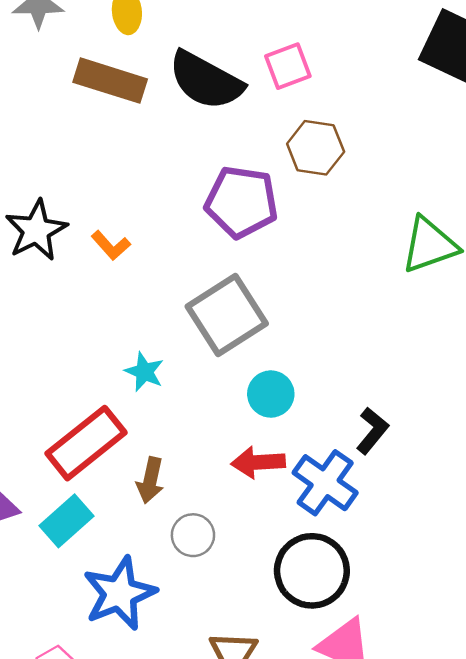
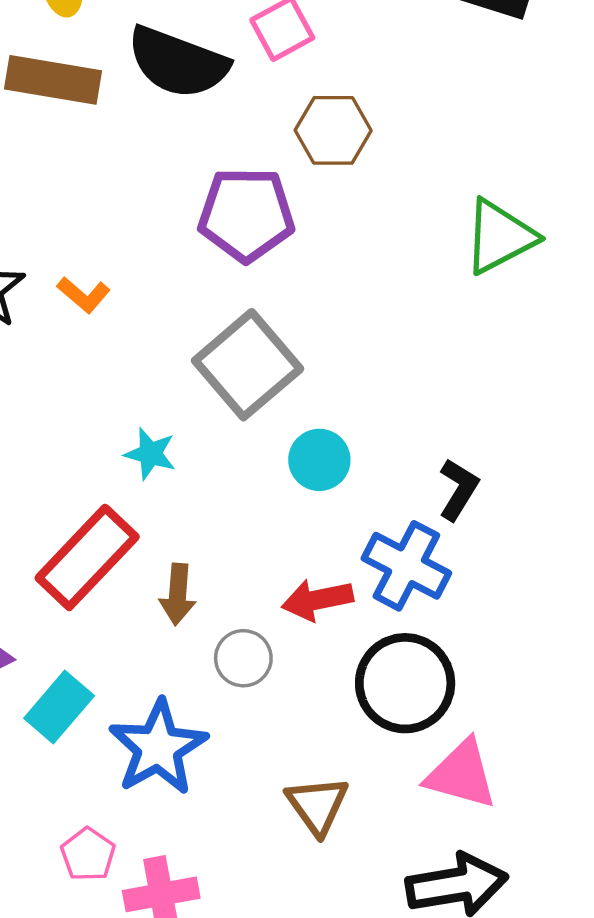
red arrow: (258, 462) -> (317, 600), moved
cyan rectangle: (66, 521) -> (59, 707), moved

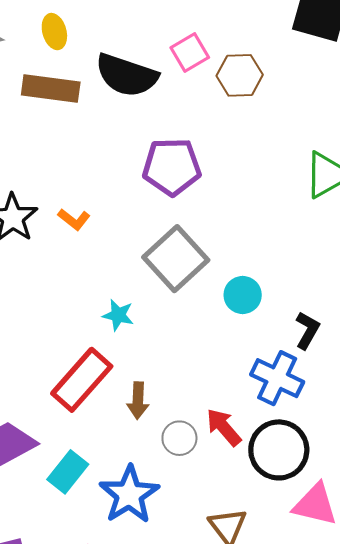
brown hexagon: (333, 130) -> (240, 75), moved
cyan circle: (319, 460) -> (243, 295), moved
red arrow: (317, 600) -> (224, 427), moved, turned 63

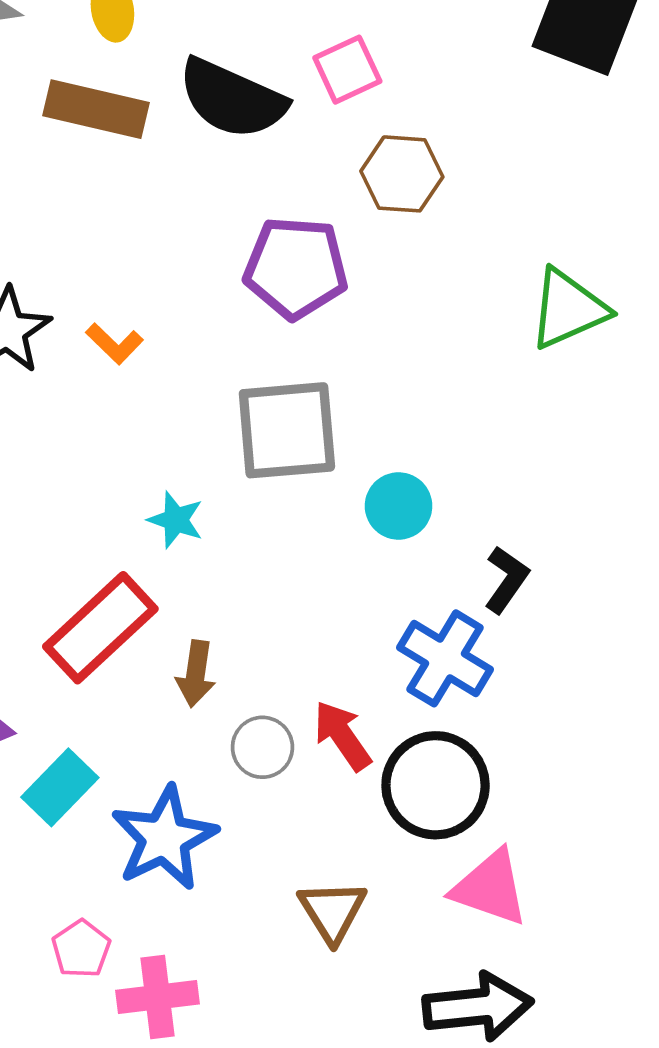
brown hexagon: (240, 75) -> (402, 174), moved
gray square: (176, 259) -> (287, 430), turned 32

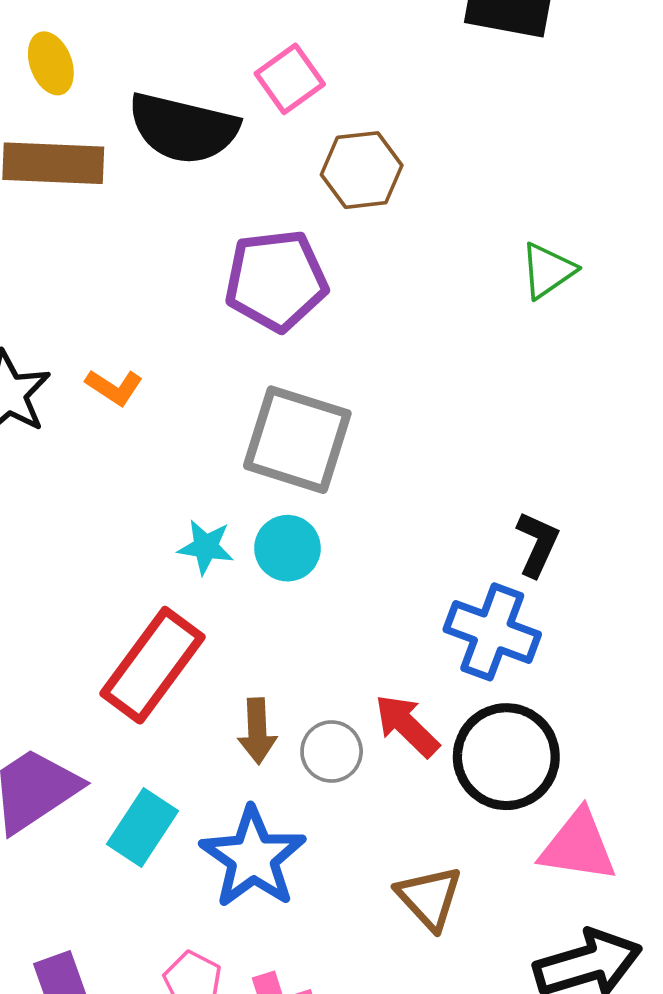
green triangle: (568, 309) -> (548, 271), size x0.7
gray square: (287, 430) -> (297, 440), turned 33
cyan circle: (399, 506) -> (287, 548), moved
brown arrow: (196, 674) -> (257, 731), moved

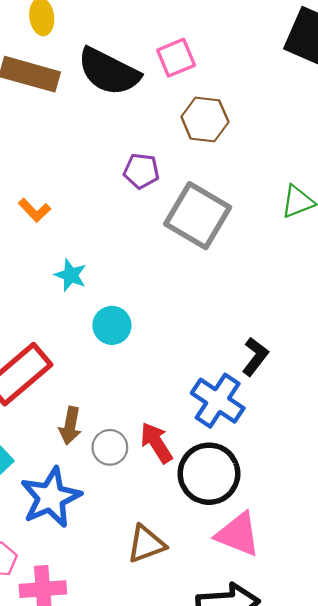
purple pentagon: (276, 280) -> (141, 171), size x0.6
gray square: (297, 440) -> (198, 216), moved
cyan star: (206, 547) -> (71, 275), moved
brown triangle: (429, 898) -> (146, 544), turned 39

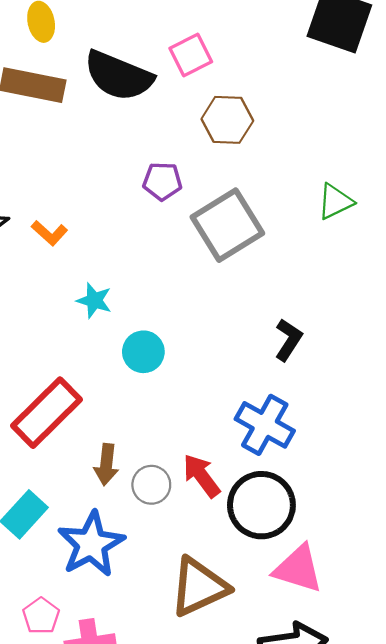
gray square: (198, 216) -> (227, 225), turned 32
black L-shape: (255, 357) -> (288, 340), moved
brown triangle: (146, 544) -> (199, 587), size x1.4

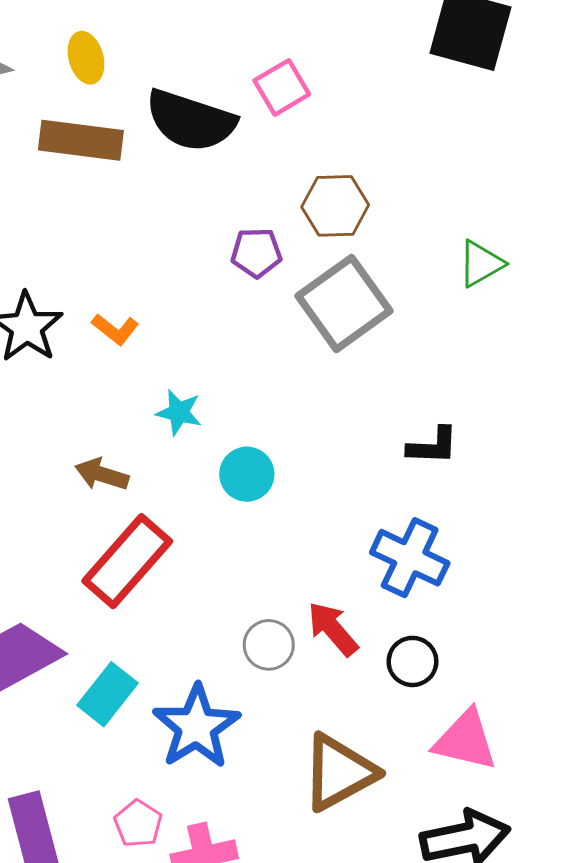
brown hexagon: (227, 120) -> (335, 206), moved
black L-shape: (288, 340) -> (433, 446), turned 63
brown arrow: (106, 465) -> (102, 474), moved, turned 105
black circle: (261, 505) -> (412, 661), size x0.6

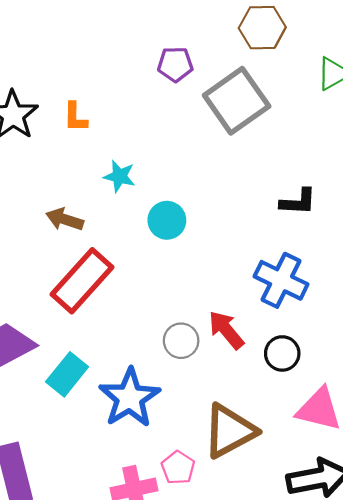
brown hexagon: (335, 206) -> (262, 28), moved
orange L-shape: (115, 329) -> (75, 117), turned 52
pink pentagon: (138, 824) -> (178, 468), moved

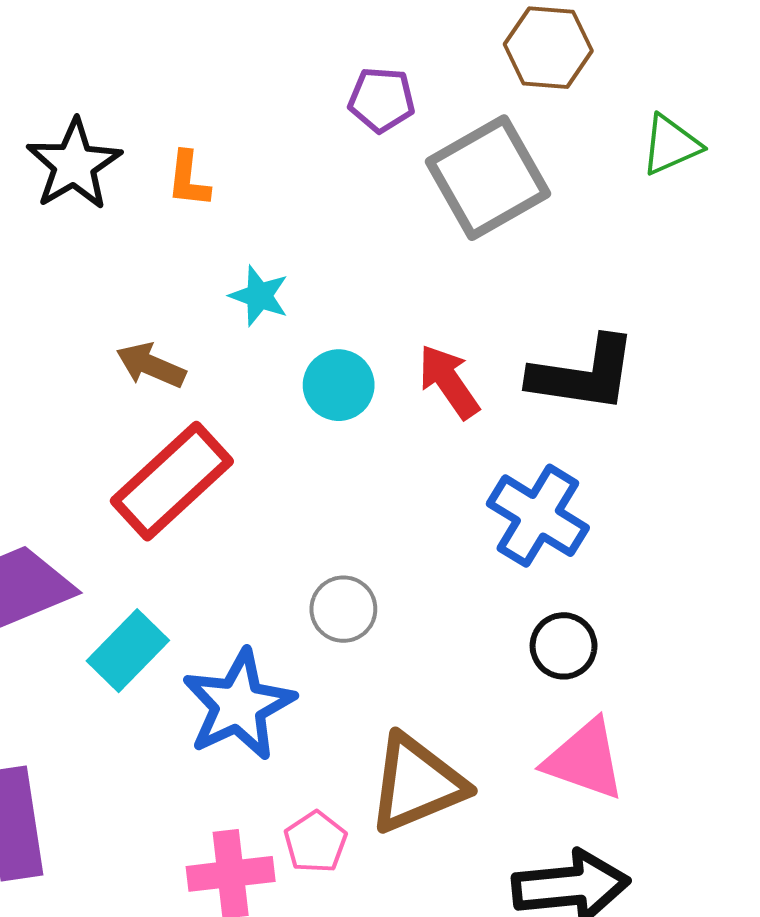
black L-shape: (298, 202) -> (583, 374), size x1.6
red arrow: (226, 330) -> (449, 382), moved
black circle: (282, 353) -> (564, 646), moved

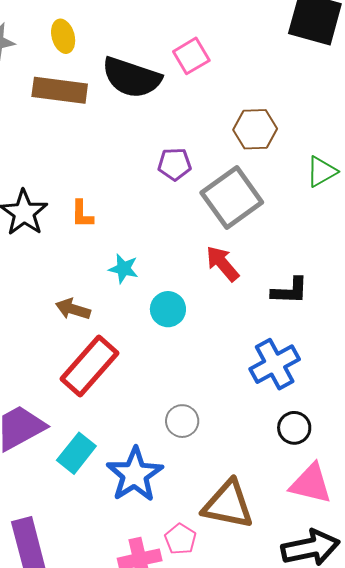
black L-shape: (583, 374) -> (290, 291), size x0.7
red arrow: (449, 382) -> (223, 264), moved
blue cross: (538, 516) -> (275, 364), turned 36
brown triangle: (417, 784) -> (228, 505), turned 40

